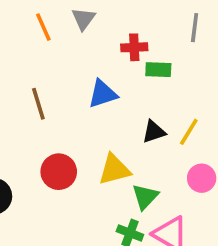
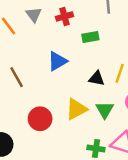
red cross: (134, 47) -> (65, 16), moved
black triangle: (154, 132) -> (97, 78), turned 42
green triangle: (145, 197) -> (105, 110), moved

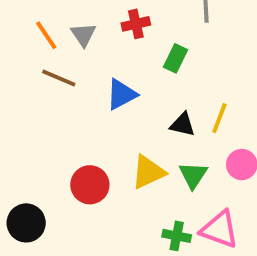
gray triangle: (34, 15) -> (83, 35), moved
green rectangle: (90, 37) -> (175, 58), turned -56
brown line: (17, 77) -> (59, 78), moved, turned -40

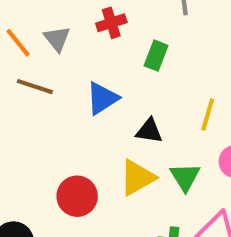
black triangle: (182, 125) -> (149, 131), moved

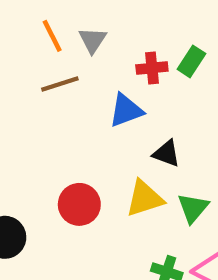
red cross: (111, 23) -> (152, 68), moved
green rectangle: (156, 56) -> (191, 61), moved
brown line: (35, 87) -> (60, 84), turned -48

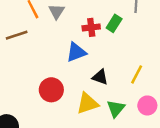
brown line: (60, 84) -> (17, 35), moved
red circle: (79, 204) -> (51, 90), moved

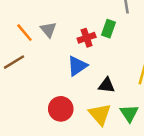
yellow triangle: (88, 103) -> (100, 114), turned -40

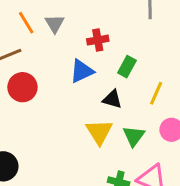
green rectangle: (109, 29) -> (127, 67), moved
red circle: (61, 109) -> (22, 87), moved

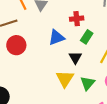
red cross: (98, 40) -> (77, 19), moved
black triangle: (112, 99) -> (75, 58), turned 40

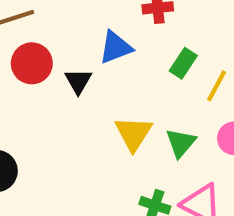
green rectangle: (87, 37) -> (183, 63), moved
black triangle: (75, 58) -> (78, 81), moved

